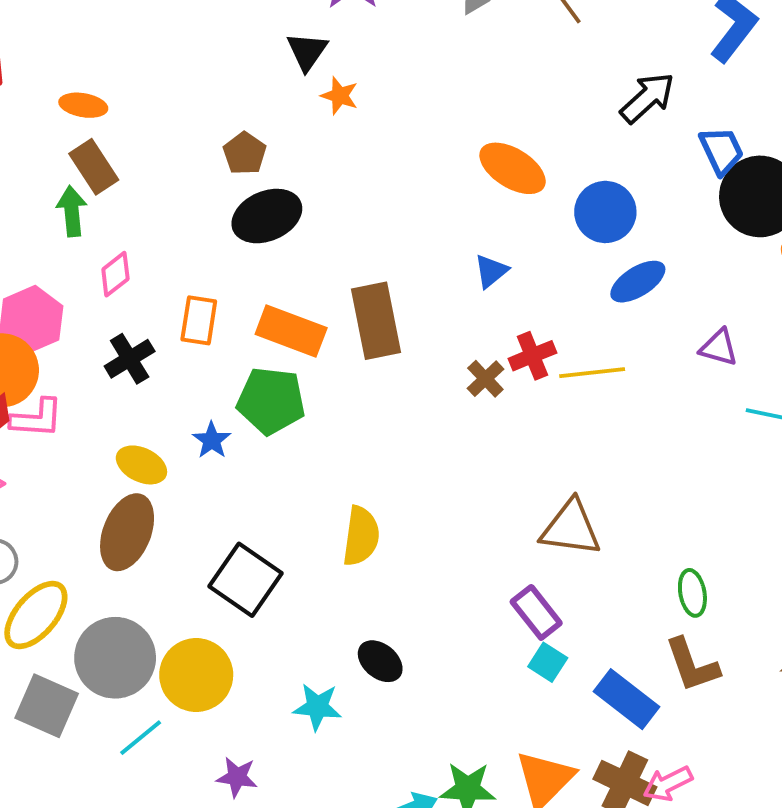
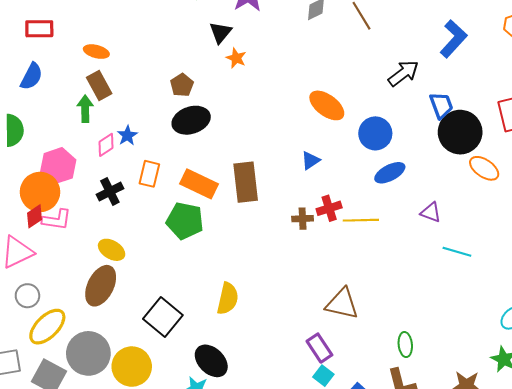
brown cross: (485, 379) -> (303, 219), turned 36
blue star: (212, 440) -> (127, 136), moved
black ellipse: (380, 661) -> (211, 361), moved, size x1.4

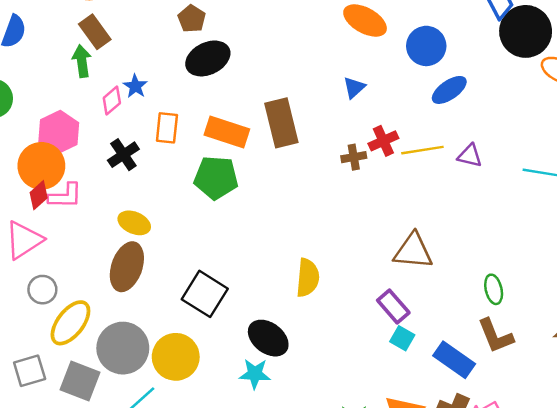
purple triangle: (431, 212) -> (470, 156), moved
yellow semicircle: (228, 299) -> (308, 278), moved

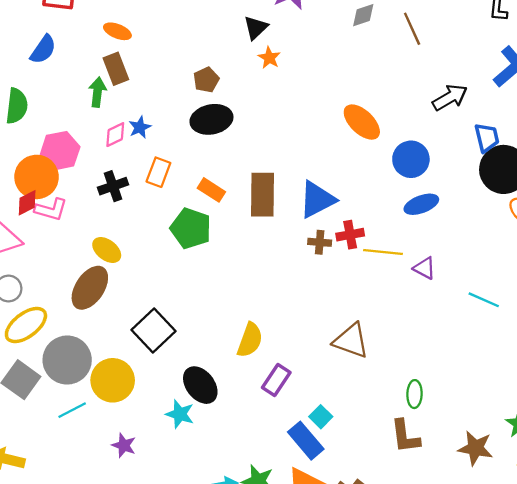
blue triangle: (354, 88) -> (317, 200), moved, size x1.8
orange rectangle: (227, 132) -> (211, 190), size x0.7
purple rectangle: (393, 307) -> (276, 380), moved, turned 60
blue rectangle: (454, 360) -> (306, 441), moved

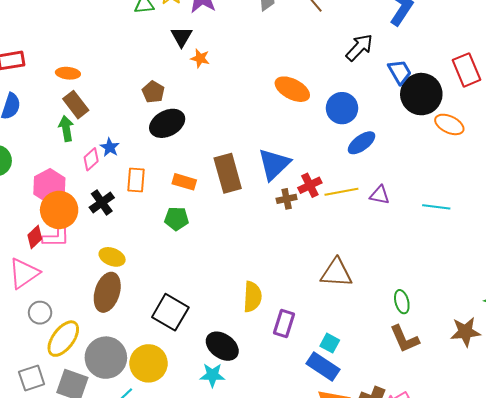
orange circle: (37, 177) -> (59, 210), moved
green pentagon: (191, 228) -> (176, 219), size x0.7

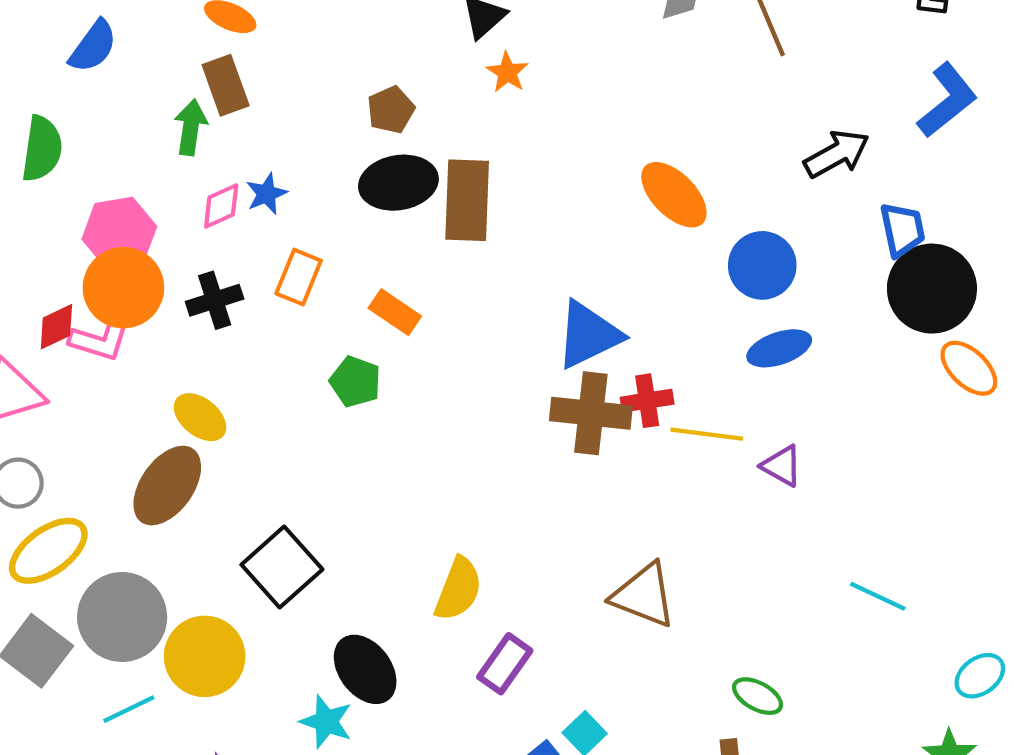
brown rectangle: (228, 173) -> (467, 200), moved
brown cross: (287, 199) -> (591, 413), size x1.8
cyan line: (436, 207) -> (878, 596), moved
green ellipse: (402, 302) -> (758, 696), turned -65

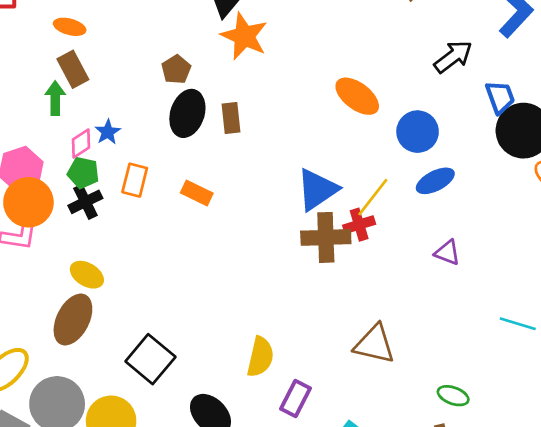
orange star: (507, 72) -> (244, 36), size x1.8
black ellipse: (398, 183) -> (187, 113), turned -54
brown rectangle: (467, 200) -> (231, 118), size x0.6
green pentagon: (355, 382) -> (83, 173), moved
yellow line: (707, 434) -> (373, 197), moved, turned -51

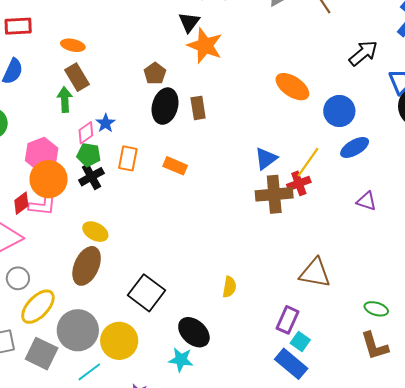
blue triangle: (317, 190) -> (266, 159), size x0.7
yellow semicircle: (260, 357) -> (229, 287), size x0.7
purple rectangle: (295, 398) -> (288, 320), moved

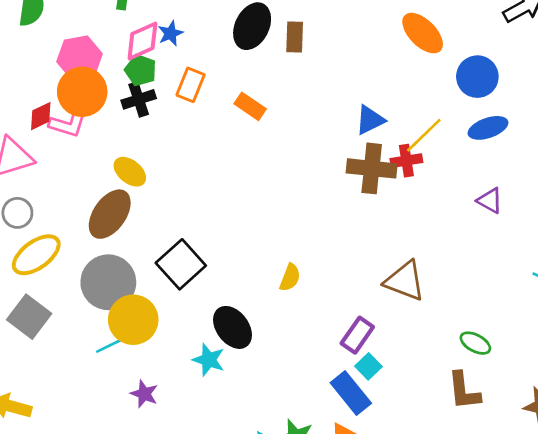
pink diamond: (86, 133) -> (142, 41), size x1.4
gray circle: (78, 330) -> (108, 282), moved
cyan line: (89, 372) -> (112, 344), moved

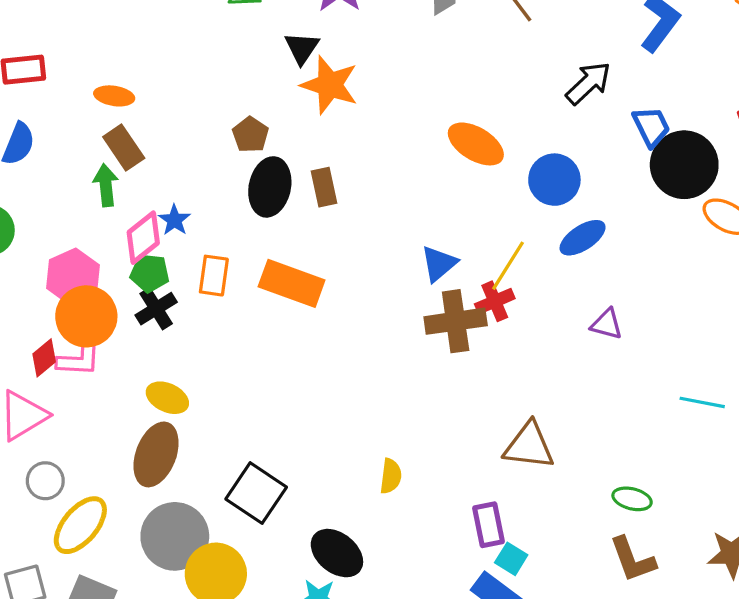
orange rectangle: (250, 106) -> (292, 283), size x1.6
purple rectangle: (357, 335) -> (488, 525), turned -32

